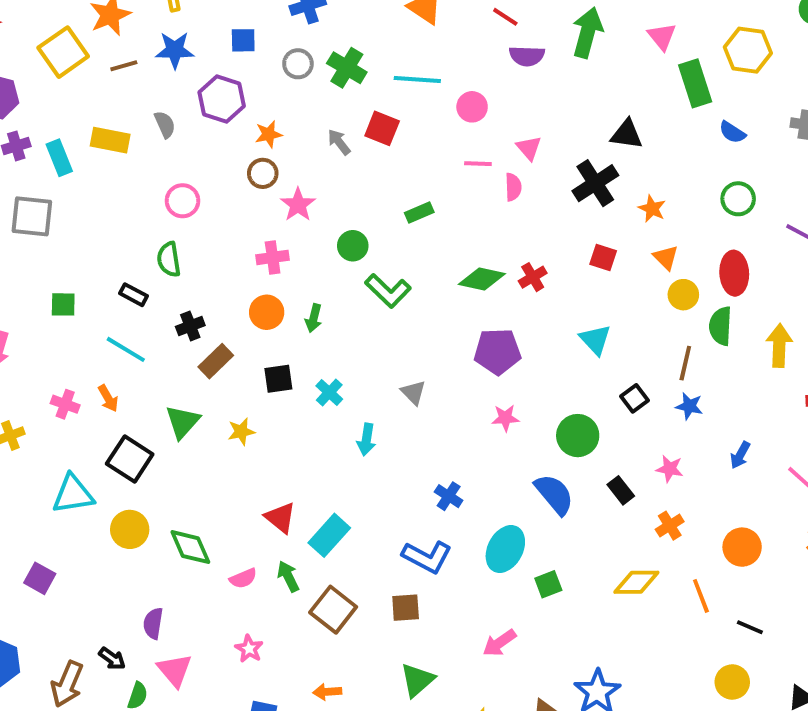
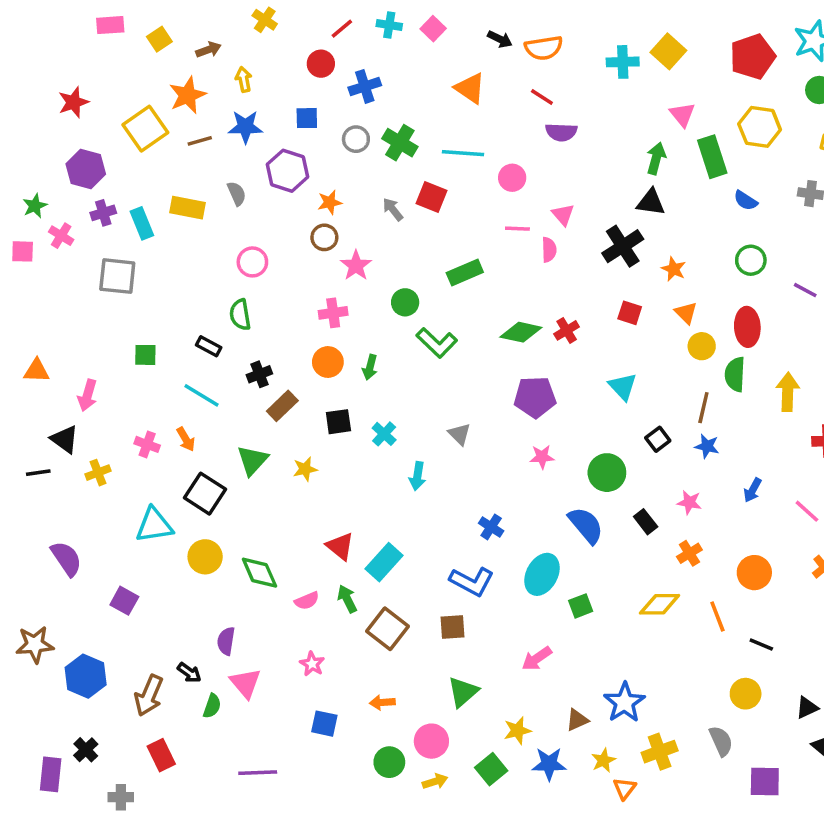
green arrow: (587, 32) -> (656, 158), moved, size x0.7
green rectangle: (419, 212) -> (465, 273), size x1.4

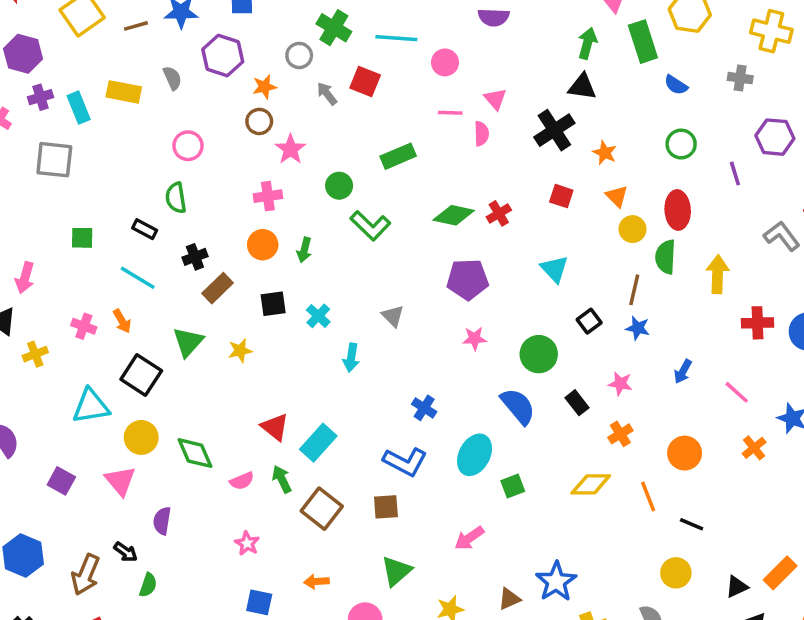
gray circle: (356, 139) -> (299, 55), moved
purple line: (805, 290) -> (735, 174), turned 45
pink triangle: (245, 683) -> (120, 481), moved

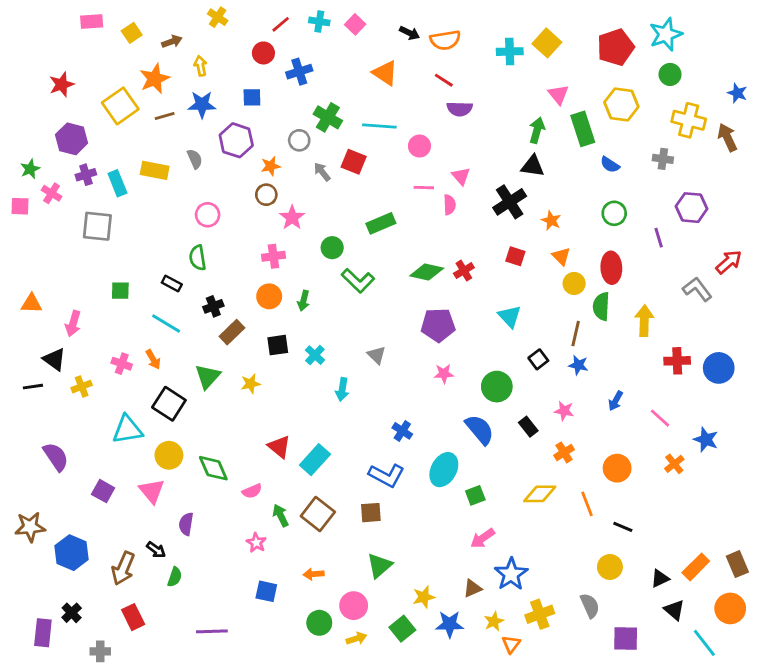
green arrow: (282, 479) -> (281, 515), moved
pink arrow: (469, 538) -> (482, 538), moved

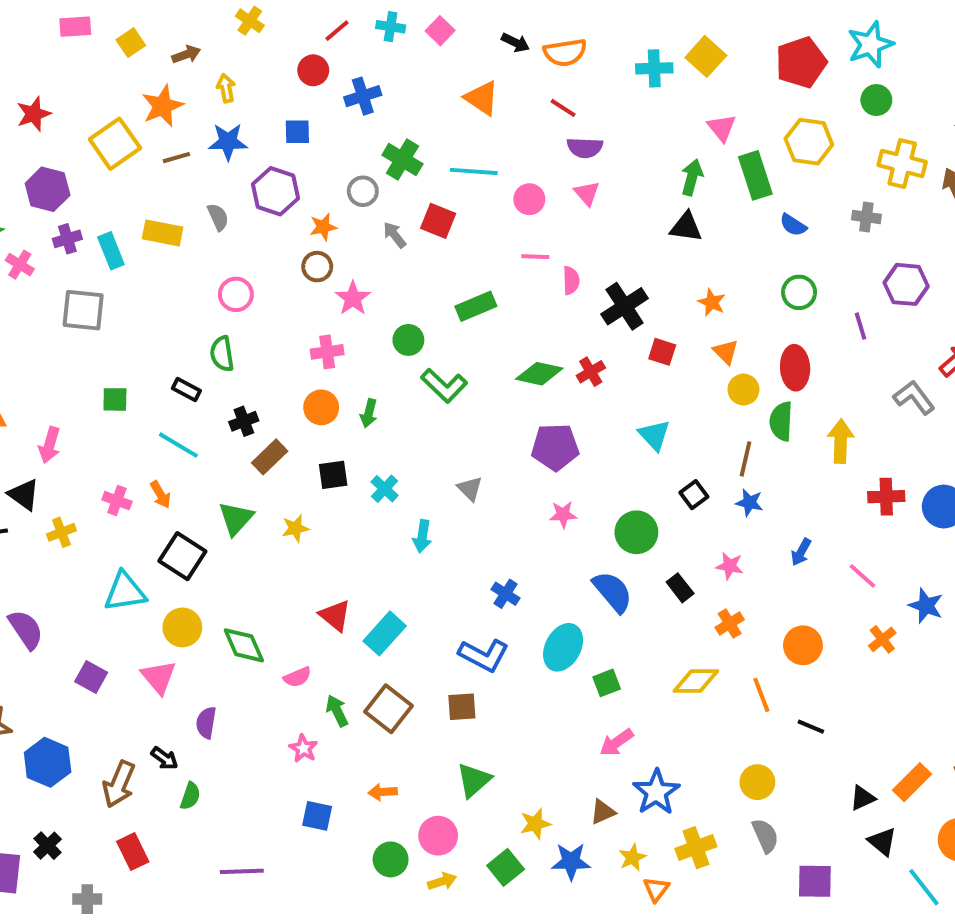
pink triangle: (461, 176) -> (587, 193), moved
black cross: (510, 202) -> (625, 306), moved
yellow circle: (610, 567) -> (757, 782), moved

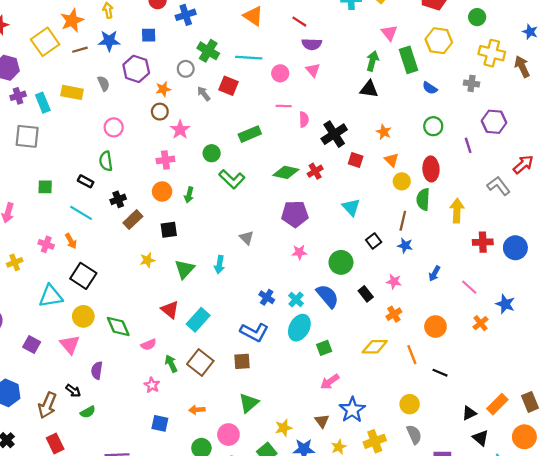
cyan cross: (385, 489) -> (296, 300), moved
green triangle: (236, 518) -> (185, 269), moved
green semicircle: (190, 796) -> (88, 412), turned 42
brown triangle: (603, 812) -> (322, 421), turned -42

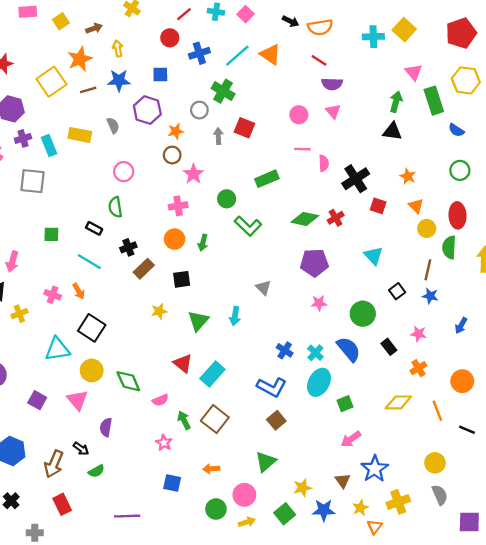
cyan line: (249, 58) -> (237, 56), moved, turned -45
gray arrow: (204, 94) -> (218, 136), turned 35
brown square: (242, 361) -> (276, 420), moved, turned -36

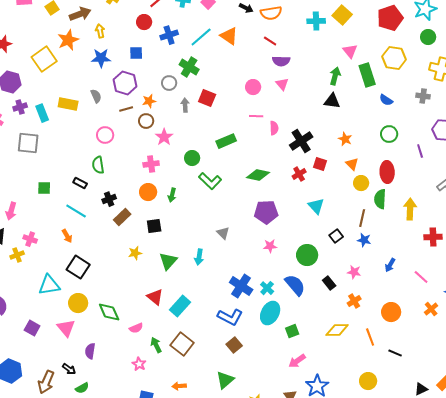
brown arrow: (94, 28) -> (80, 14), size x1.5
brown line: (88, 90) -> (126, 109), moved
red cross: (336, 218) -> (299, 174), moved
pink cross: (53, 295) -> (30, 239), moved
blue cross: (285, 350) -> (241, 286), size x1.6

